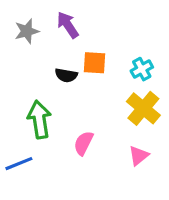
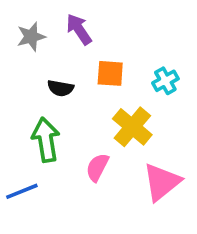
black semicircle: (66, 75) -> (61, 88), moved
yellow cross: (143, 108) -> (132, 127), moved
pink triangle: (139, 156) -> (162, 182), size x1.6

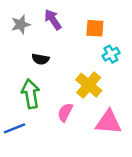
orange square: (110, 73) -> (95, 28), moved
pink triangle: (162, 182) -> (109, 122), turned 44

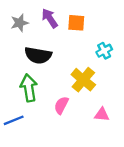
orange square: (95, 28) -> (76, 23), moved
black semicircle: (40, 59) -> (38, 55), size x1.6
pink triangle: (109, 122) -> (102, 114), size x0.6

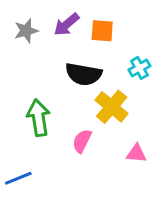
purple arrow: (50, 18) -> (66, 24), turned -96
black semicircle: (38, 55) -> (84, 74), moved
blue line: (14, 120) -> (18, 178), moved

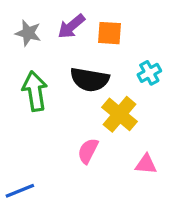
gray star: (26, 31) -> (28, 33), turned 30
green arrow: (39, 118) -> (35, 91), moved

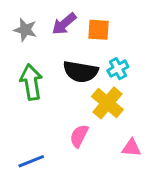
cyan cross: (149, 73) -> (118, 69), moved
blue line: (20, 191) -> (31, 161), moved

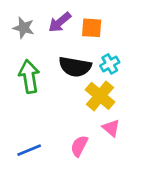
pink semicircle: (79, 136) -> (79, 146), moved
pink triangle: (131, 148) -> (111, 128), moved, turned 36

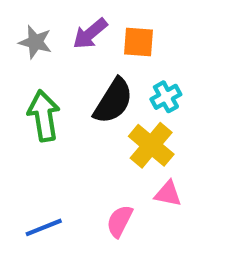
black semicircle: (75, 67) -> (113, 101), turned -68
pink triangle: (111, 128) -> (168, 194), turned -30

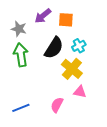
gray star: (35, 42) -> (19, 29), moved

